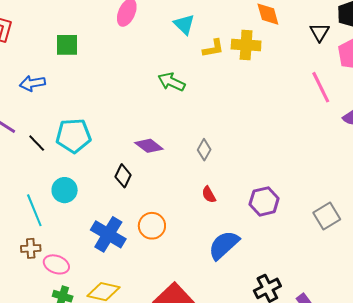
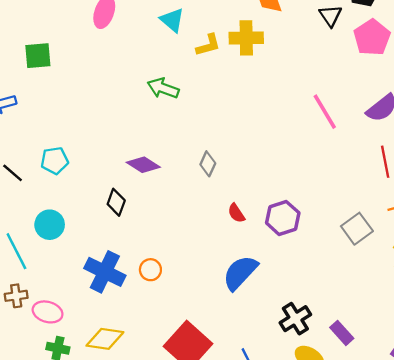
pink line: (321, 87) -> (325, 112), moved
cyan pentagon: (73, 136) -> (55, 161), size x0.7
red semicircle: (209, 195) -> (236, 213), moved
orange circle: (152, 226) -> (150, 270), moved, size x0.7

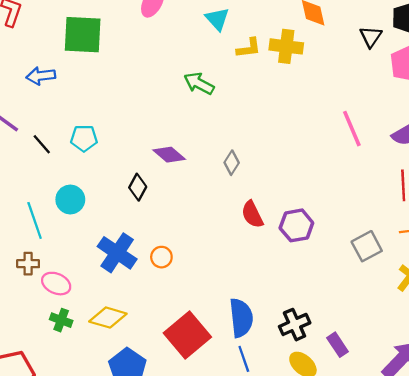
green square: (38, 56) -> (83, 35), size x1.5
red semicircle: (236, 213) -> (252, 214), size x1.4
blue semicircle: (240, 273) -> (241, 318), moved, turned 123

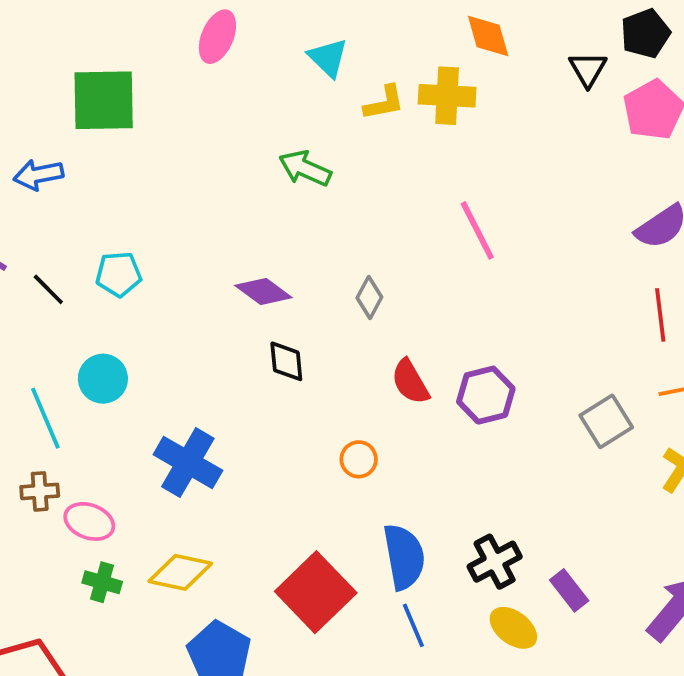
pink line: (352, 129) -> (477, 230), moved
black diamond: (138, 187) -> (286, 361), moved, turned -30
orange circle: (161, 257) -> (359, 459), moved

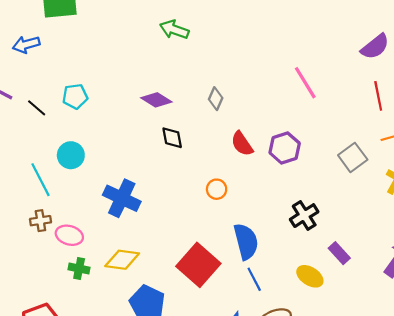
pink line: (477, 230) -> (305, 83), moved
black cross: (495, 562) -> (304, 216), moved

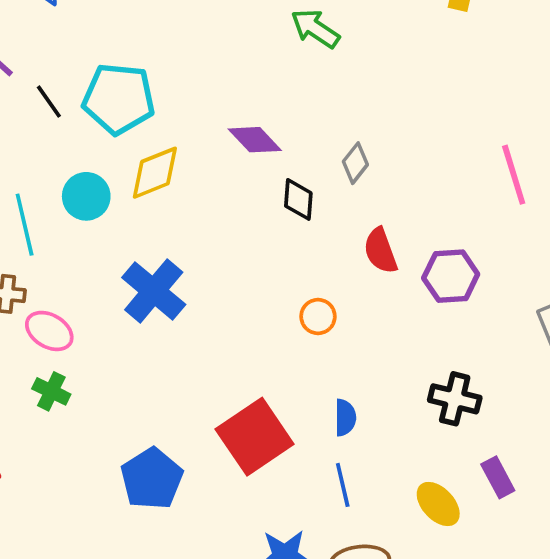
cyan pentagon: (75, 96) -> (119, 99), size x1.6
black diamond: (172, 138) -> (298, 199), moved
black cross: (304, 216) -> (455, 399), turned 32
blue semicircle: (246, 241) -> (345, 418), size x0.6
yellow diamond: (122, 260) -> (155, 173), moved, turned -44

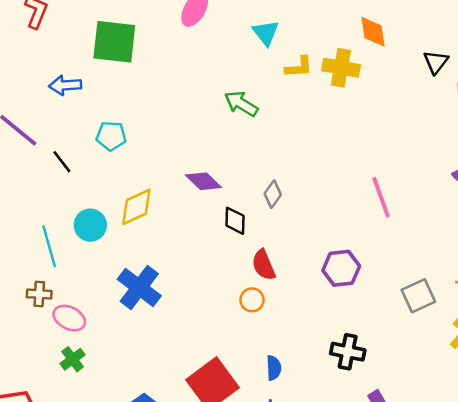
cyan pentagon: (119, 99) -> (111, 136), moved, size x0.6
red semicircle: (380, 251) -> (264, 265), moved
green cross: (51, 391) -> (73, 359), turned 30

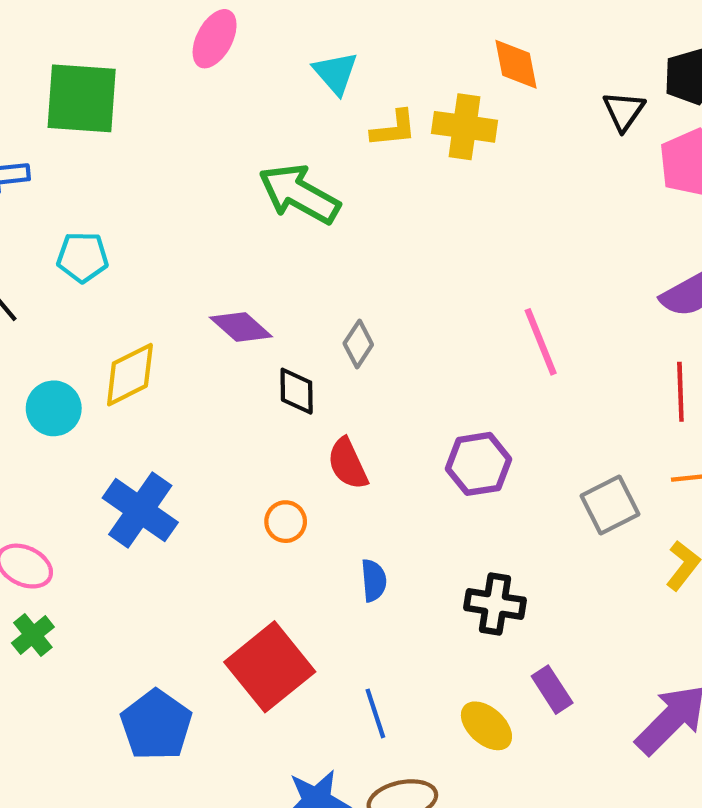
green arrow: (241, 104) -> (299, 194), size x1.4
orange circle: (252, 300) -> (286, 522), moved
blue semicircle: (274, 368) -> (374, 580), moved

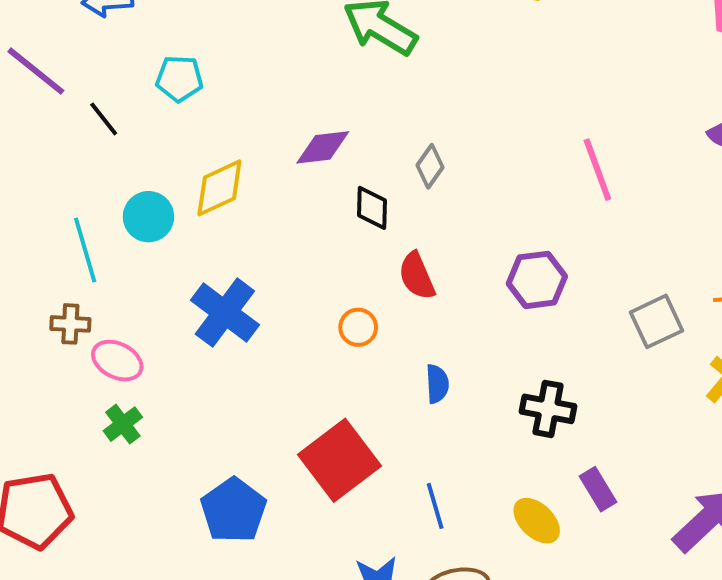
purple diamond: (241, 327) -> (323, 147), turned -50

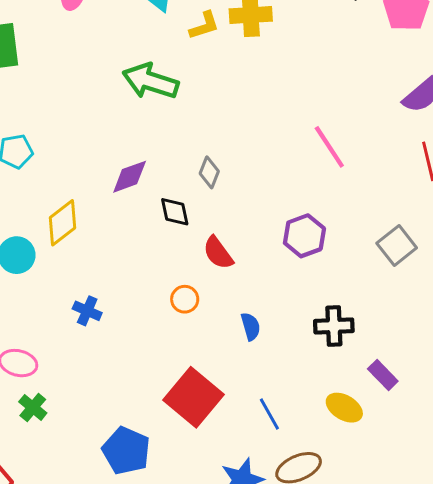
blue cross: (225, 312) -> (87, 311), size x0.6

